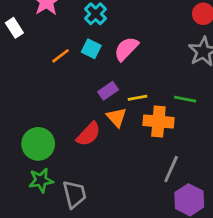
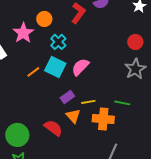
cyan square: (91, 49) -> (55, 67), size x1.5
red semicircle: (89, 134) -> (53, 128), turned -96

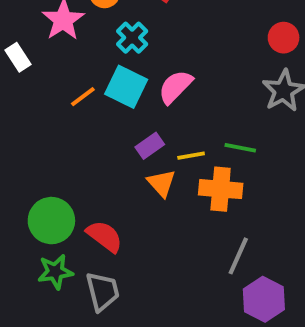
green line: (122, 103) -> (240, 148), moved
red semicircle: (53, 128) -> (105, 236), moved

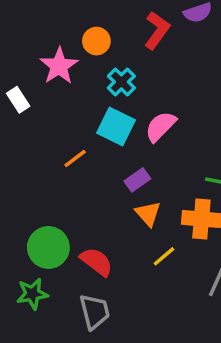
orange line: (83, 97) -> (75, 158), moved
yellow line: (191, 156) -> (164, 256), moved, turned -30
green star: (55, 272) -> (32, 294), moved

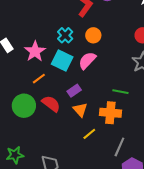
orange circle: (96, 41) -> (93, 35), moved
pink star: (59, 66) -> (35, 51), moved
green circle: (48, 247) -> (24, 106), moved
red semicircle: (96, 262) -> (51, 104), moved

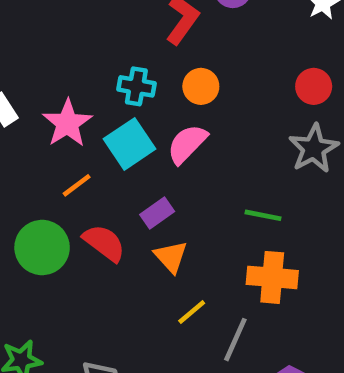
cyan cross: (65, 35) -> (136, 86), turned -35
cyan square: (62, 60) -> (130, 144), turned 30
orange cross: (110, 113) -> (272, 277), moved
gray line: (119, 147) -> (235, 340), moved

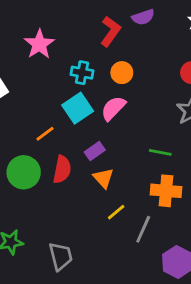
pink star: (67, 123) -> (39, 44), moved
red semicircle: (104, 243) -> (62, 169), turned 64

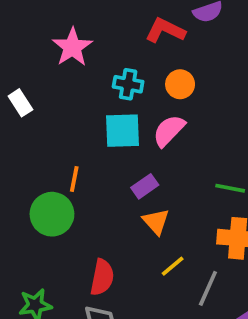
red L-shape: (110, 31) -> (165, 30), turned -100
cyan square: (78, 108) -> (123, 131), turned 32
orange line: (45, 134) -> (74, 179), moved, turned -42
red semicircle: (62, 169) -> (102, 277), moved

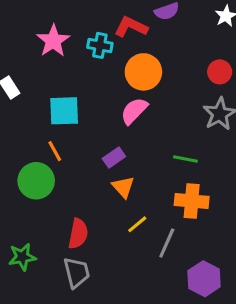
cyan cross: (128, 84) -> (100, 45), moved
orange circle: (180, 84) -> (143, 72), size x1.5
cyan square: (123, 131) -> (64, 111), moved
orange line: (74, 179) -> (55, 151), turned -40

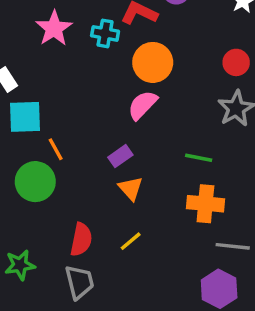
cyan square: (64, 111) -> (25, 117), moved
yellow line: (137, 224) -> (131, 241), moved
gray line: (167, 243) -> (233, 246), moved, turned 72

